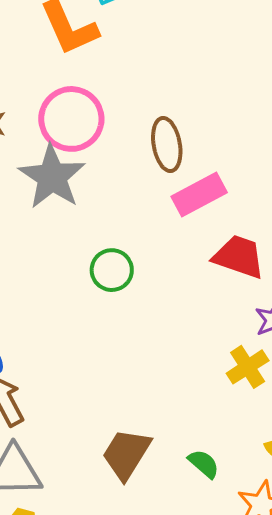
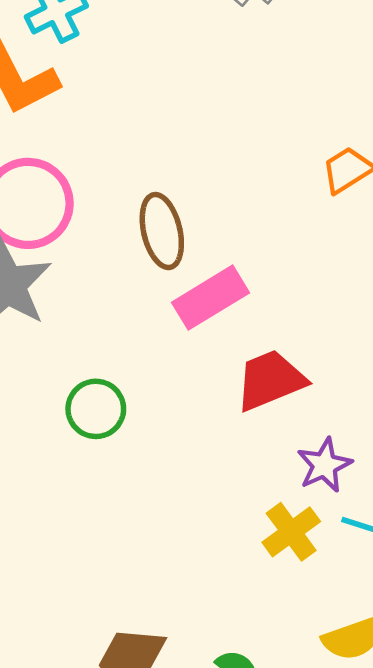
red trapezoid: (239, 257) -> (270, 380), turned -38

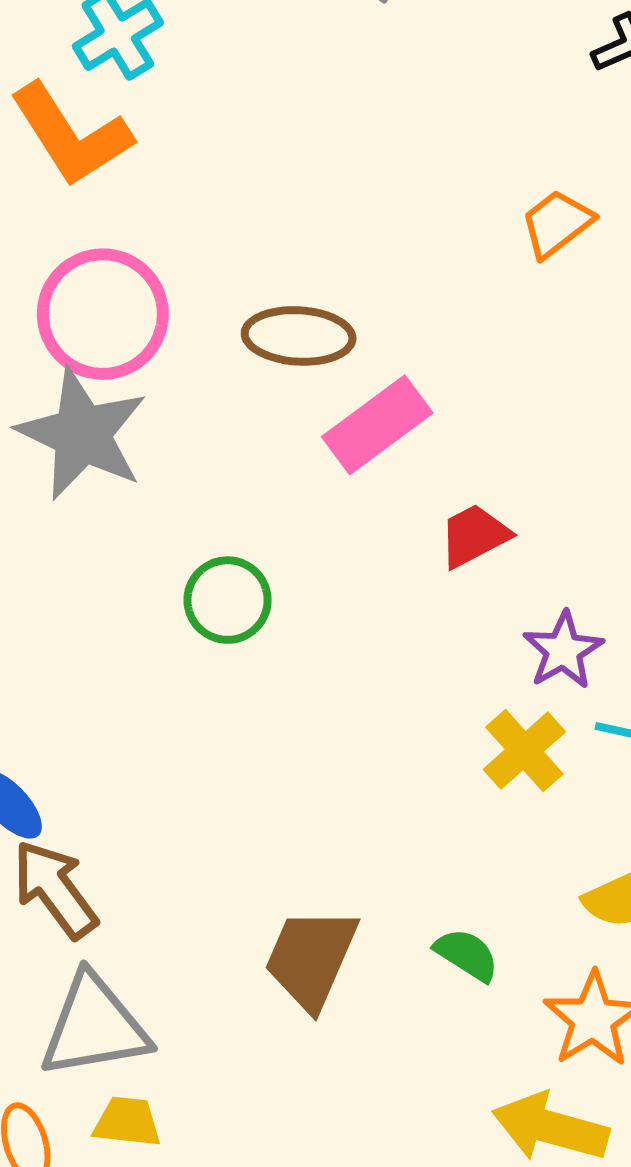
brown ellipse: (162, 231) -> (299, 336), turned -68
red trapezoid: (270, 380) -> (474, 536), size x0.7

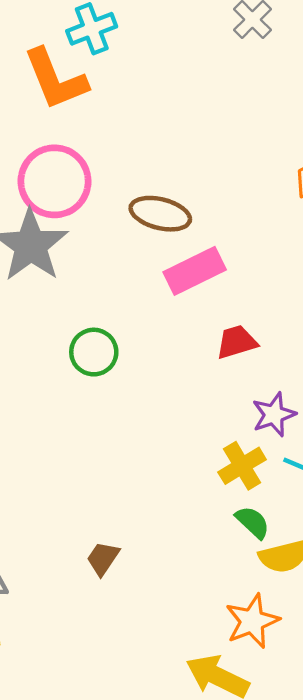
green semicircle: (467, 955) -> (253, 522), moved
brown trapezoid: (311, 958) -> (103, 558), size x0.6

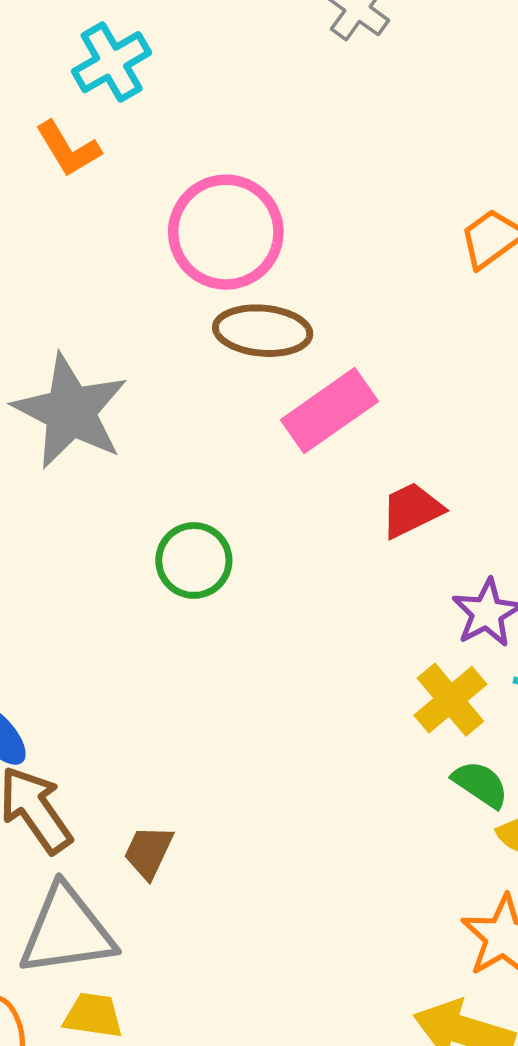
orange L-shape: (55, 79) -> (68, 149), size x0.6
pink circle: (55, 181) -> (226, 232), moved
brown trapezoid: (103, 558) -> (149, 852), moved

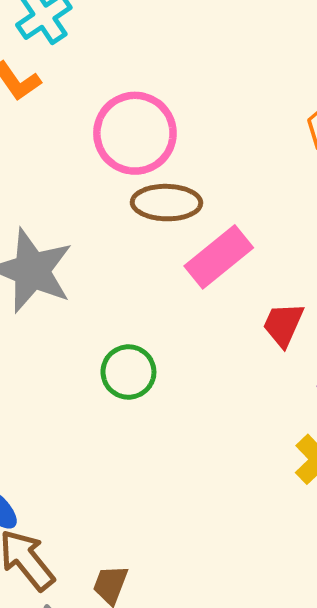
red trapezoid: (412, 510) -> (283, 325), turned -36

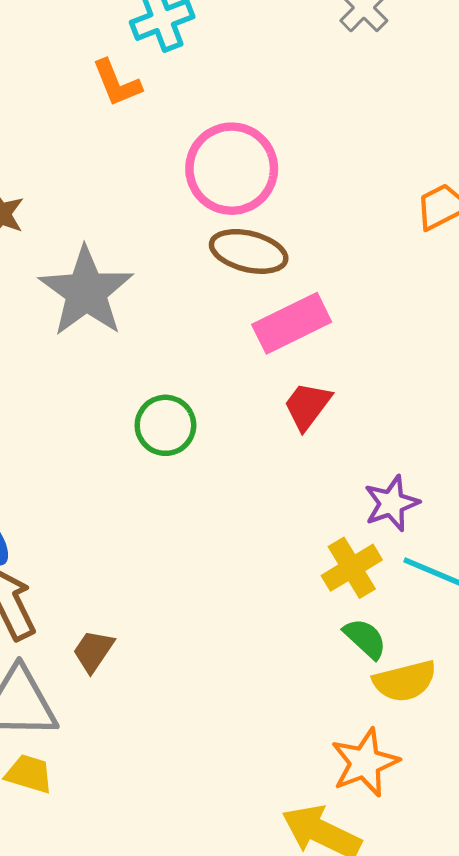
red trapezoid: (283, 325) -> (307, 406), moved

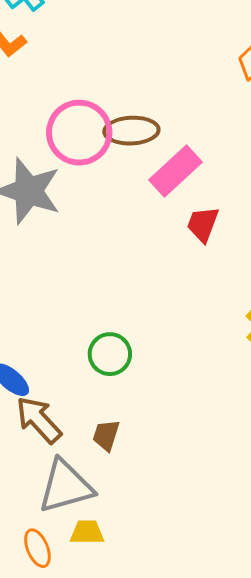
pink circle: (232, 169) -> (79, 133), moved
green circle: (165, 425) -> (110, 354), moved

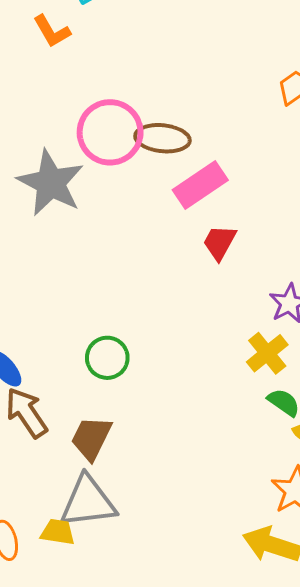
brown trapezoid: (106, 435) -> (91, 438), size x1.4
gray triangle: (66, 486) -> (88, 502), moved

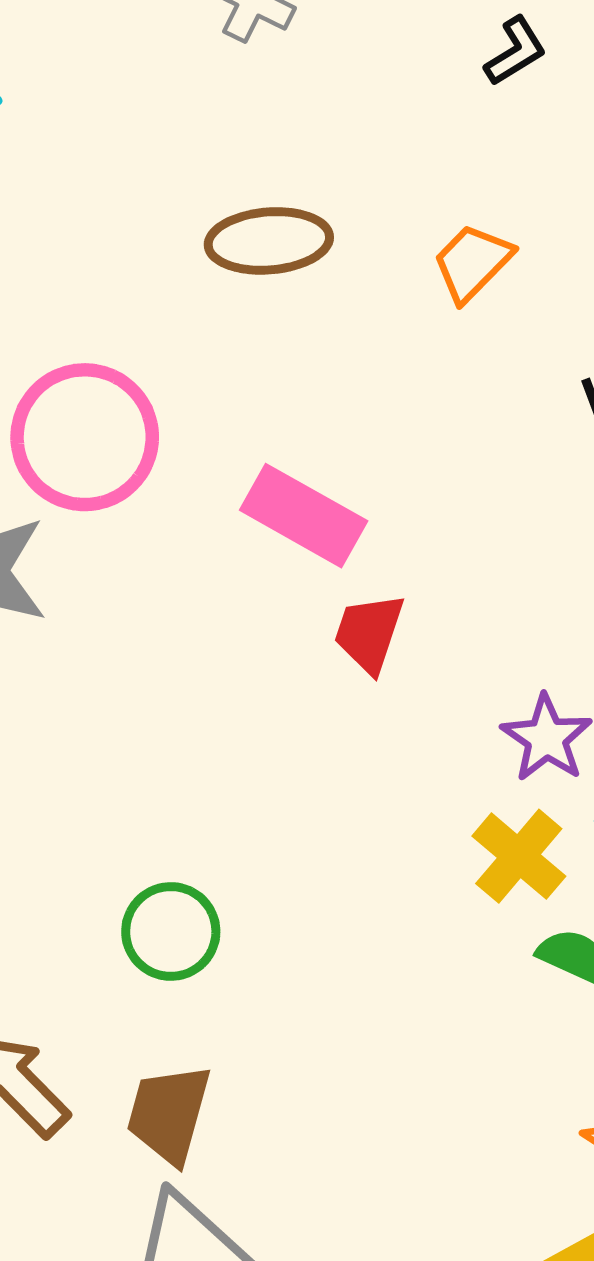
brown ellipse: (162, 138) -> (269, 241), moved
pink rectangle: (200, 185) -> (304, 516), turned 74

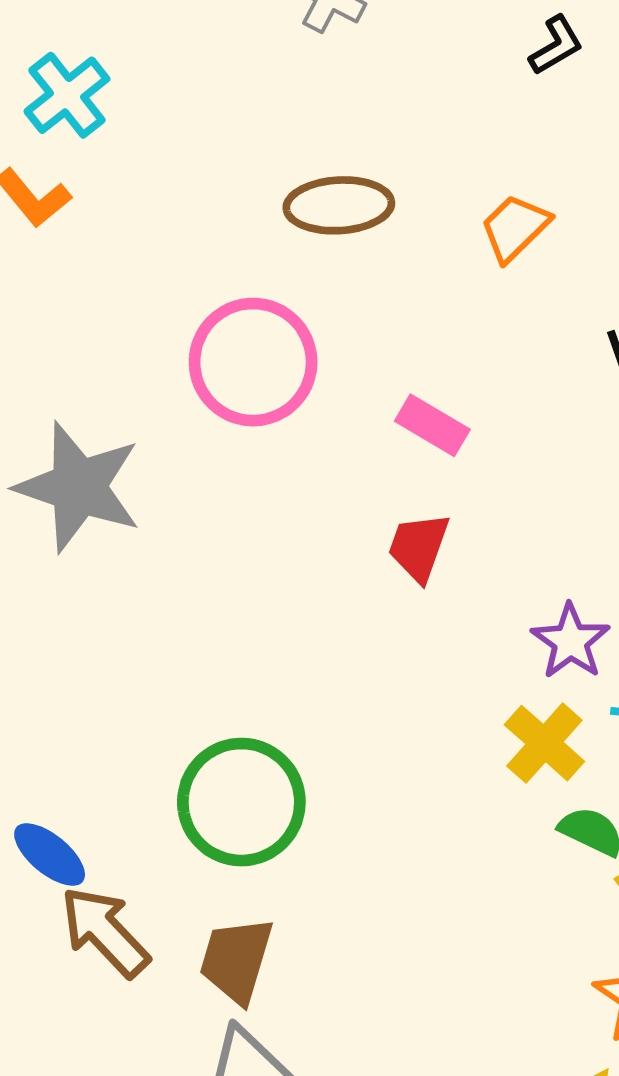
pink circle: (85, 437) -> (253, 362), moved
pink rectangle: (304, 516) -> (432, 425), moved, size x0.7
green circle: (171, 931) -> (241, 802), size x1.5

